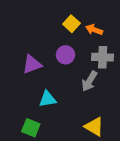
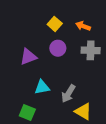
yellow square: (71, 24) -> (55, 24), moved
gray arrow: (89, 81) -> (68, 94), moved

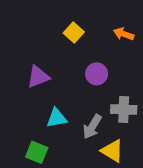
orange arrow: (83, 26) -> (124, 34), moved
purple circle: (58, 48) -> (97, 74), moved
gray cross: (91, 50) -> (124, 110), moved

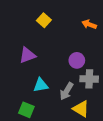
yellow square: (74, 33) -> (44, 20), moved
purple circle: (97, 74) -> (77, 60), moved

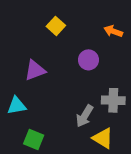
purple circle: (77, 60) -> (88, 60), moved
cyan triangle: (41, 85) -> (17, 106), moved

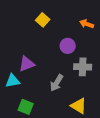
purple triangle: (35, 70) -> (27, 64), moved
gray cross: (113, 100) -> (83, 67), moved
gray arrow: (85, 116) -> (57, 83), moved

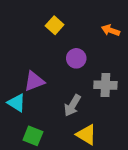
purple circle: (68, 46) -> (76, 58), moved
cyan triangle: (13, 81) -> (16, 103), turned 42
yellow triangle: (79, 106) -> (86, 135), moved

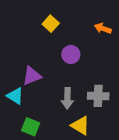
gray cross: (105, 85) -> (98, 96), moved
gray arrow: (72, 105) -> (67, 98), turned -30

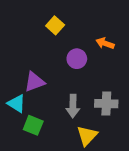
orange arrow: (103, 28) -> (105, 43), moved
yellow triangle: (80, 126) -> (87, 136), turned 42
green square: (31, 127) -> (33, 125), moved

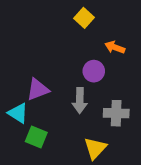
yellow square: (55, 25) -> (84, 18), moved
purple circle: (77, 59) -> (94, 71), moved
gray arrow: (73, 106) -> (80, 101), moved

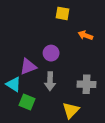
yellow square: (84, 18) -> (63, 13), turned -32
purple circle: (94, 71) -> (51, 53), moved
gray arrow: (80, 101) -> (50, 81), moved

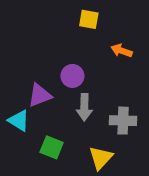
gray arrow: (50, 81) -> (84, 107), moved
green square: (27, 102) -> (52, 147), moved

